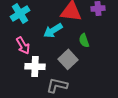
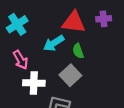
green semicircle: (84, 40) -> (78, 51), moved

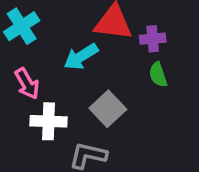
purple cross: (104, 19) -> (153, 39), moved
green semicircle: (78, 51) -> (158, 75), moved

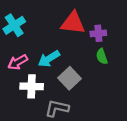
cyan arrow: (81, 57) -> (49, 59), moved
pink arrow: (27, 84) -> (18, 62), turned 90

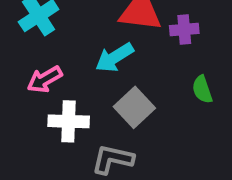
green semicircle: (102, 56) -> (202, 89), moved
cyan arrow: (49, 59) -> (114, 58), moved

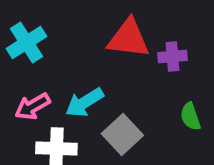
cyan arrow: (114, 58) -> (84, 102), moved

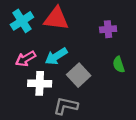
red triangle: (128, 39) -> (56, 19), moved

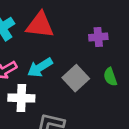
gray square: (79, 75) -> (76, 78), moved

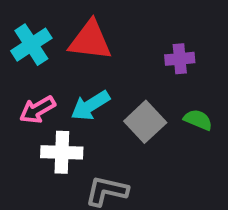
green semicircle: (110, 77) -> (198, 120), turned 132

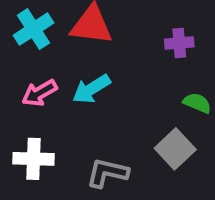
gray square: (145, 122) -> (175, 149), moved
white cross: (62, 152) -> (34, 159), moved

